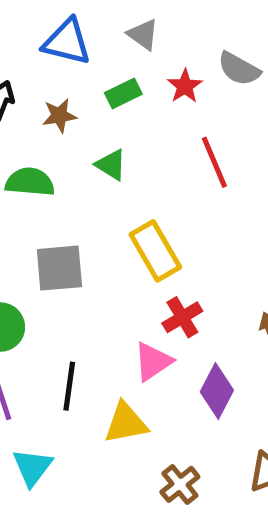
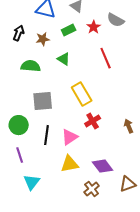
pink triangle: (153, 361) -> (70, 137), moved
black line: (69, 386) -> (47, 135), moved
purple diamond: (217, 391) -> (103, 166), moved, turned -65

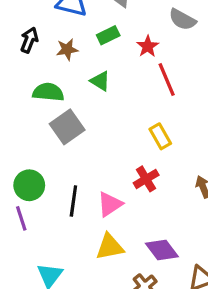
red star: (94, 27) -> (148, 46), moved
yellow rectangle: (82, 94) -> (160, 136), moved, size x0.7
gray square: (43, 101) -> (67, 127), moved, turned -30
purple line: (20, 155) -> (21, 218), moved

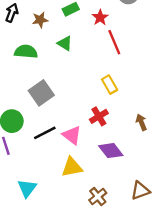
gray square: (67, 127) -> (41, 93), moved
black line: (73, 201) -> (45, 133), turned 55
pink triangle: (110, 204) -> (72, 135), turned -48
purple diamond: (162, 250) -> (111, 151), moved

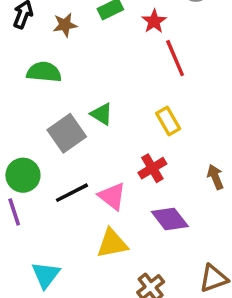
green triangle: (65, 43) -> (102, 114), moved

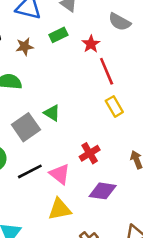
yellow rectangle: (168, 121) -> (114, 106), moved
purple diamond: (170, 219) -> (103, 191), turned -44

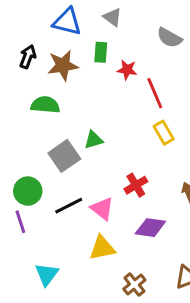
green rectangle: (58, 35) -> (101, 52), turned -60
red star: (91, 44) -> (127, 70), moved, turned -30
brown star: (25, 47) -> (63, 65), size x1.5
green triangle: (52, 113) -> (93, 140), turned -48

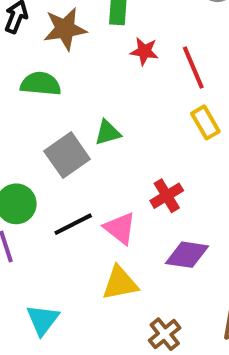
red star: (127, 70) -> (144, 51), moved

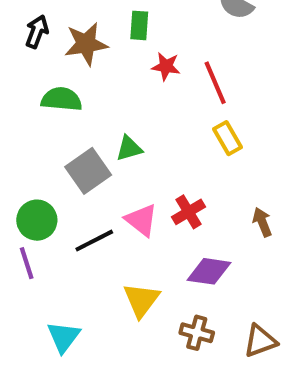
pink triangle: (120, 228) -> (141, 220), moved
yellow triangle: (120, 283) -> (141, 300), turned -42
brown cross: (165, 334) -> (197, 333), moved, turned -36

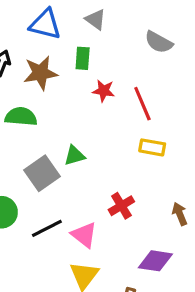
yellow rectangle: (227, 138) -> (152, 147), turned -50
pink triangle: (141, 220) -> (84, 235), moved
purple diamond: (209, 271) -> (155, 261), moved

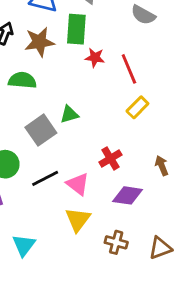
green rectangle: (83, 58) -> (76, 29), size x1.5
yellow rectangle: (152, 147) -> (137, 107), turned -55
purple diamond: (155, 261) -> (128, 195), moved

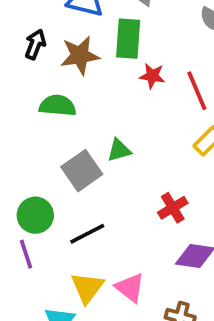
pink triangle: (78, 184) -> (130, 288), moved
yellow triangle: (78, 220) -> (87, 288), moved

